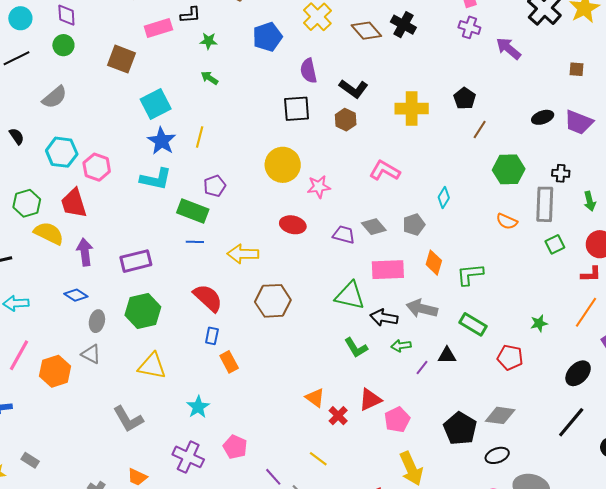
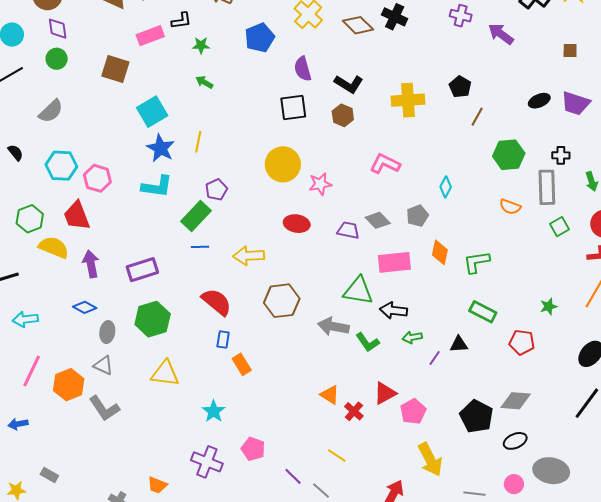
green rectangle: (193, 211) -> (196, 216), turned -64
gray arrow: (422, 309) -> (333, 326), moved
gray L-shape: (128, 419) -> (104, 408), moved

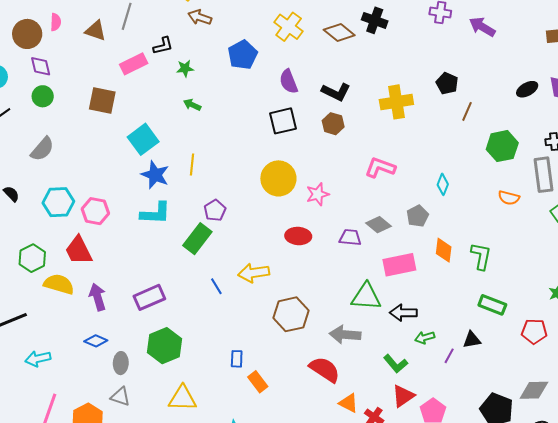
blue line: (200, 247) -> (216, 286), moved, turned 66
green L-shape: (477, 262) -> (481, 256), turned 116
red semicircle: (217, 302) -> (325, 369), moved
green L-shape: (367, 342) -> (396, 364), moved

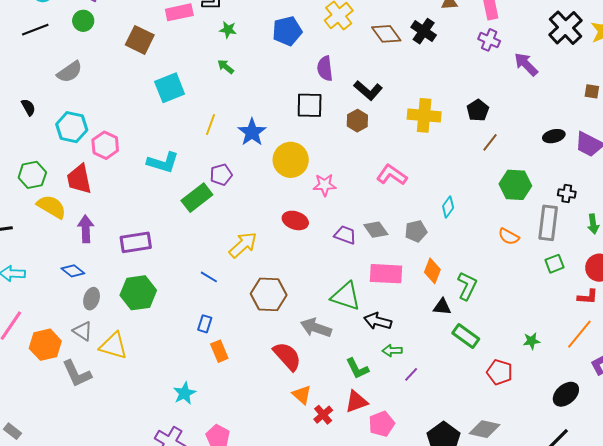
blue star: (155, 175) -> (252, 132), moved
yellow arrow: (254, 273) -> (243, 245), turned 132
blue line: (216, 286) -> (209, 277), moved, turned -42
black triangle: (472, 340) -> (442, 307), moved
yellow triangle: (182, 398) -> (113, 346), moved

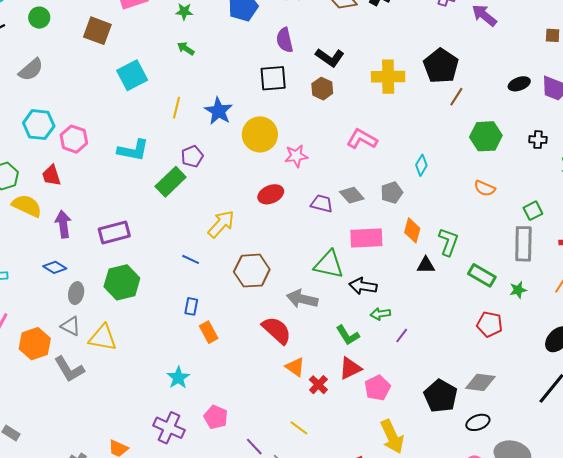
black pentagon: (478, 110) -> (441, 66), size x1.6
red trapezoid: (79, 179) -> (51, 175), size x0.7
red ellipse: (295, 220) -> (271, 194), turned -35
gray rectangle: (548, 223) -> (523, 244), moved
green rectangle: (466, 336) -> (482, 275), moved

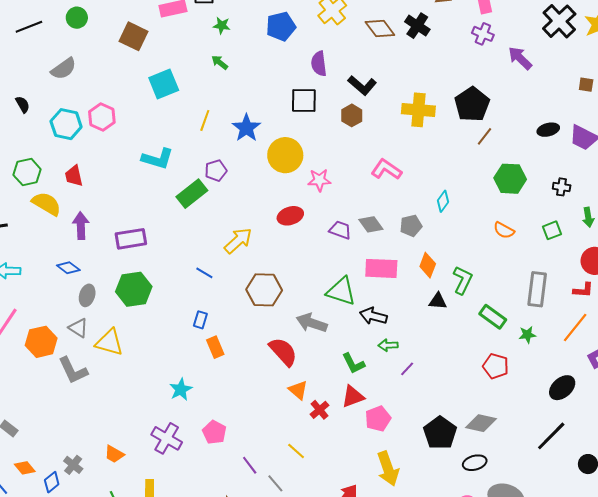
pink hexagon: (74, 139) -> (102, 117), moved
green square: (533, 211) -> (552, 230), moved

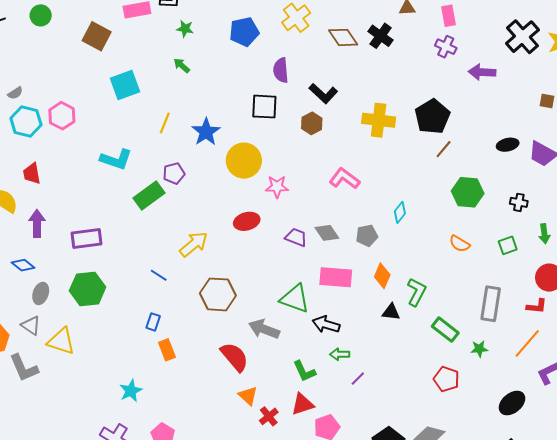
purple arrow: (520, 58) -> (482, 72), turned -44
gray semicircle: (64, 69) -> (15, 93), moved, size x0.6

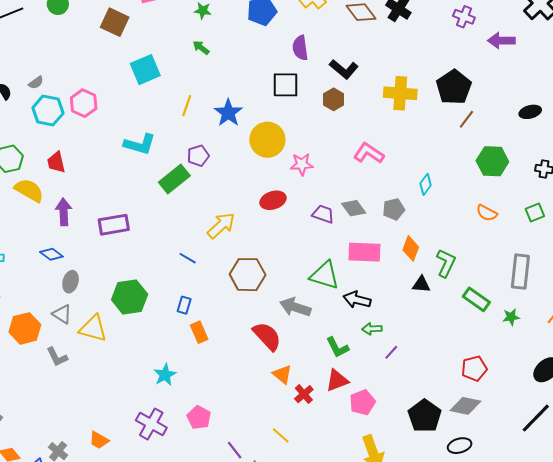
green hexagon: (88, 289) -> (130, 297), moved
gray L-shape: (24, 368) -> (57, 357), size x0.7
red pentagon: (446, 379) -> (474, 368), moved, turned -30

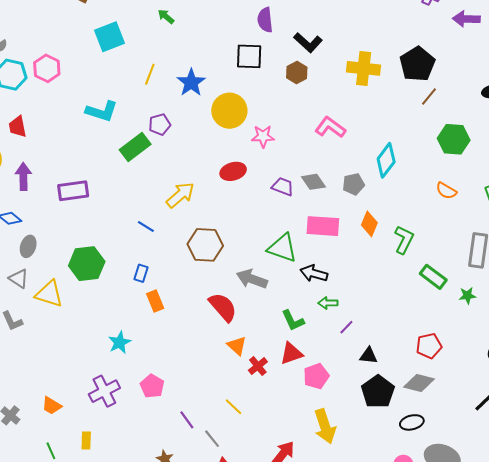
cyan diamond: (426, 184) -> (386, 160), size x1.6
black triangle: (421, 284) -> (369, 356), moved
purple cross: (151, 424) -> (104, 391), turned 32

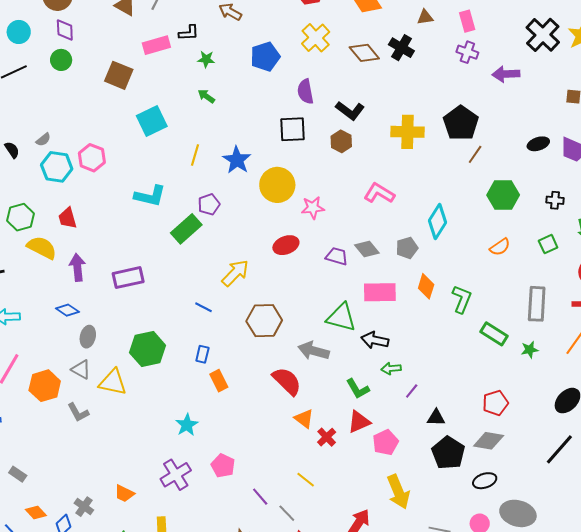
orange semicircle: (446, 191) -> (500, 247), turned -60

